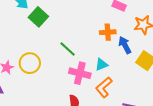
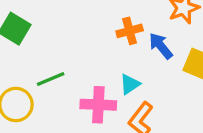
green line: (68, 49) -> (51, 79), moved, turned -54

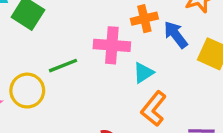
pink cross: (98, 105) -> (112, 45), moved

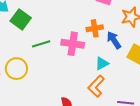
green line: (63, 66) -> (41, 44), moved
cyan triangle: (143, 73) -> (102, 63), moved

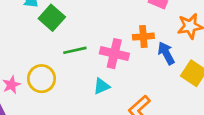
cyan triangle: (102, 63) -> (102, 86), moved

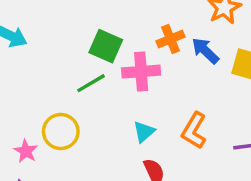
green square: (52, 18) -> (106, 46), moved
cyan triangle: (102, 86) -> (144, 132), moved

